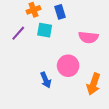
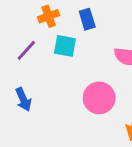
blue arrow: (46, 80) -> (23, 99), moved

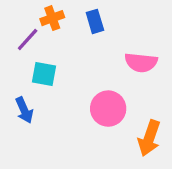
cyan square: (65, 46) -> (44, 74), moved
purple line: (26, 50) -> (28, 39), moved

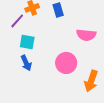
blue arrow: (24, 110) -> (26, 63), moved

